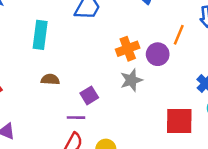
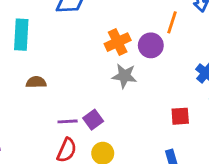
gray star: (131, 80) -> (124, 76), turned 30
purple square: (89, 95) -> (93, 120), moved
red square: (179, 121) -> (180, 116), size x0.6

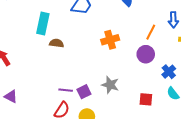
purple circle: (151, 45) -> (146, 54), moved
gray star: (124, 76) -> (110, 85), moved
brown semicircle: (36, 82) -> (57, 43), moved

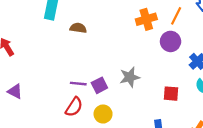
orange cross: (110, 40) -> (146, 19), moved
brown semicircle: (57, 43) -> (78, 28), moved
gray star: (110, 85) -> (130, 77), turned -30

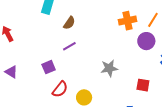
brown semicircle: (78, 28) -> (69, 23), turned 112
purple line: (78, 84) -> (69, 46), moved, turned -40
purple square: (99, 85) -> (49, 67), moved

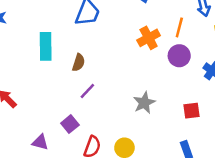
purple triangle: (11, 72) -> (40, 142), moved

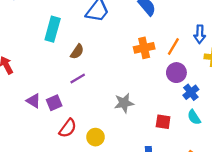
purple circle: (179, 56) -> (176, 73), moved
purple triangle: (40, 142) -> (33, 101), moved

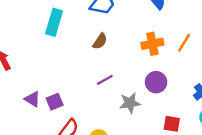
brown semicircle: (77, 52) -> (100, 41), moved
purple circle: (176, 73) -> (156, 82), moved
purple line: (78, 78) -> (105, 80), moved

